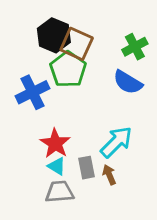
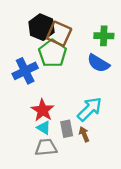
green cross: (135, 47) -> (104, 36), turned 30

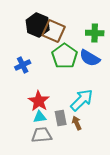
green pentagon: (52, 53) -> (65, 56), moved
blue cross: (25, 71) -> (23, 65), size x0.7
cyan triangle: (44, 128) -> (40, 117), turned -40

